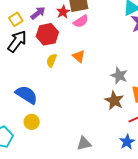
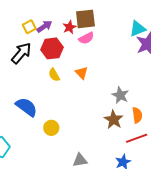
yellow square: (16, 19) -> (29, 27), moved
yellow semicircle: (52, 60) -> (54, 75), turned -56
yellow circle: (32, 122) -> (51, 128), moved

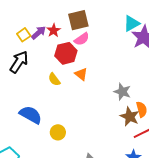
red star: (69, 27) -> (54, 30), moved
red hexagon: (52, 48) -> (66, 53), moved
brown star: (114, 120) -> (130, 117), moved

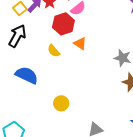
blue semicircle: (31, 115) -> (27, 75), moved

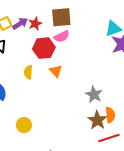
yellow semicircle: (54, 51) -> (28, 72), turned 32

